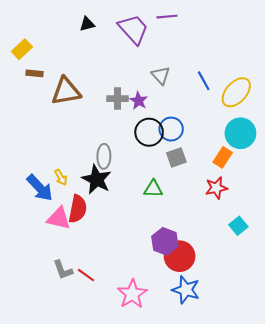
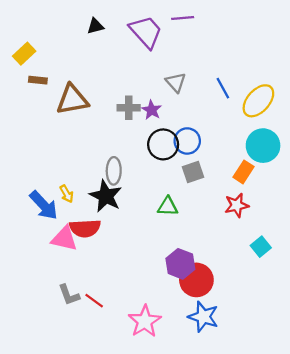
red semicircle: (78, 209) -> (85, 228), turned 76

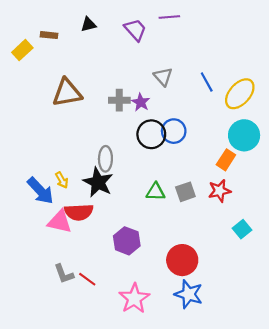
purple trapezoid: (146, 32) -> (135, 30), size x0.7
brown rectangle: (38, 80) -> (49, 35), moved
gray square: (193, 172) -> (185, 192), moved
purple hexagon: (180, 264) -> (127, 241), moved

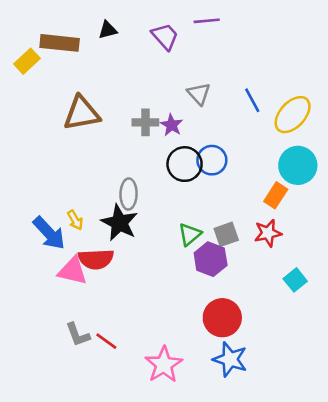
brown rectangle: (49, 35) -> (60, 43), size x1.8
green triangle: (156, 192) -> (190, 234), turned -42
purple hexagon: (127, 241) -> (211, 259), moved

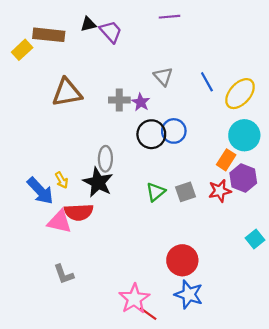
purple trapezoid: (165, 36) -> (111, 32), moved
purple hexagon: (211, 259) -> (243, 178), moved
cyan square: (295, 280) -> (255, 239), moved
red line: (106, 341) -> (148, 314), moved

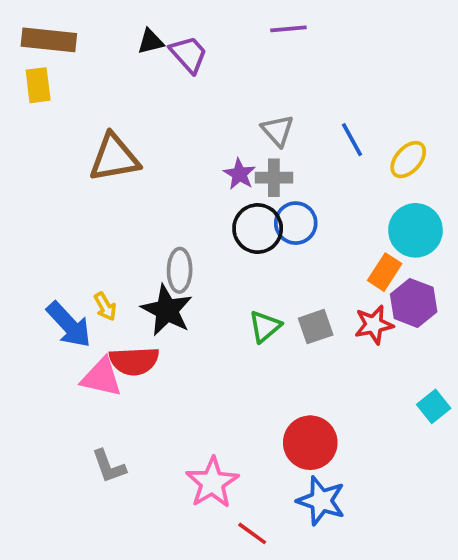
brown rectangle: (49, 35) -> (49, 40), moved
yellow rectangle: (22, 50) -> (38, 85), turned -54
yellow ellipse: (240, 94) -> (408, 160), size x0.7
gray cross: (119, 100) -> (274, 178), moved
pink star: (134, 299) -> (212, 483), moved

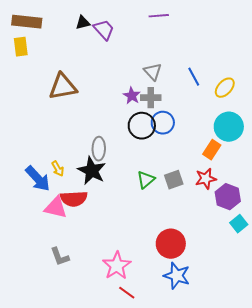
purple hexagon: (414, 303) -> (228, 197), moved
red line: (252, 533) -> (127, 293), moved

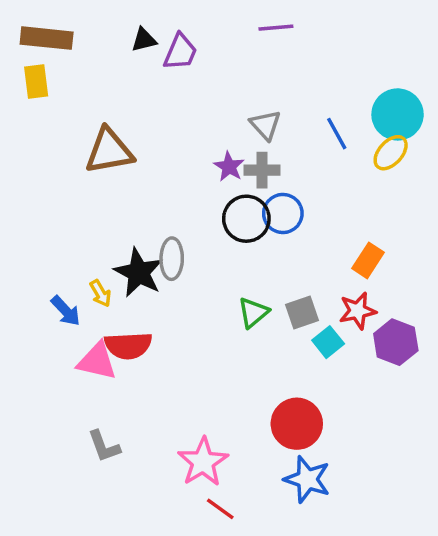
purple trapezoid: (104, 30) -> (180, 52), turned 65
cyan circle: (229, 127) -> (398, 114), moved
black star: (92, 171) -> (139, 273), moved
blue arrow: (38, 179) -> (66, 311), size x0.7
cyan square: (239, 224) -> (328, 342), moved

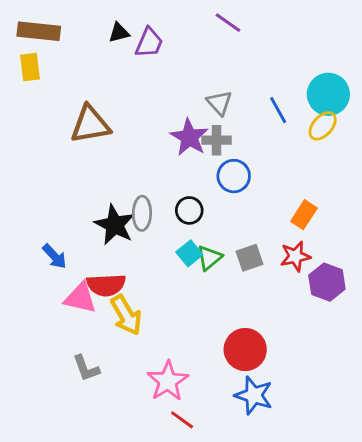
purple line: (276, 28) -> (228, 23), turned 40
purple star: (229, 167) -> (189, 137), size x1.5
black circle: (246, 219) -> (189, 210), moved, size x0.7
yellow arrow: (100, 293) -> (126, 315), moved, size x1.8
cyan square: (328, 342) -> (189, 253), moved

